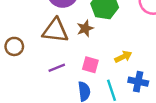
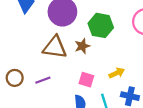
brown circle: (14, 46) -> (15, 78), moved
purple line: (57, 68) -> (43, 80), moved

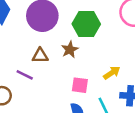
brown triangle: (55, 47) -> (40, 56), size x0.6
purple line: (43, 80) -> (25, 75), moved, turned 56

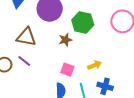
brown triangle: (40, 56) -> (26, 37), moved, size x1.5
purple line: (25, 75) -> (24, 61), moved

